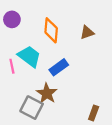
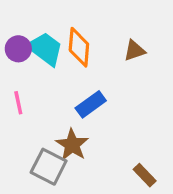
purple circle: (12, 19) -> (18, 49), moved
cyan trapezoid: (29, 56) -> (45, 49), moved
brown rectangle: (94, 113) -> (145, 175), turned -64

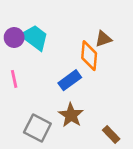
orange diamond: (79, 47) -> (89, 56), moved
brown star: (72, 145) -> (71, 115), moved

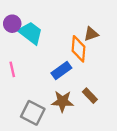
purple circle: (14, 38) -> (12, 24), moved
brown star: (71, 115) -> (62, 101), turned -30
brown rectangle: (111, 134) -> (90, 96), moved

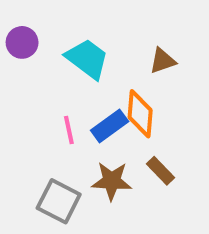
cyan trapezoid: (31, 33) -> (87, 59), moved
orange diamond: (78, 49) -> (140, 114), moved
pink line: (12, 69) -> (69, 130), moved

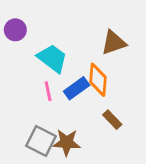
cyan trapezoid: (87, 59) -> (52, 58), moved
brown triangle: (163, 61) -> (114, 43), size x1.4
brown star: (112, 181) -> (67, 142), moved

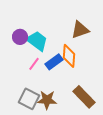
purple circle: (15, 30) -> (20, 37), moved
pink line: (48, 91) -> (34, 64), turned 48
brown rectangle: (112, 120) -> (84, 97), moved, size x1.6

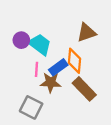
pink line: (34, 64) -> (37, 69), turned -32
brown rectangle: (84, 97) -> (84, 89), moved
brown star: (47, 100) -> (51, 82), moved

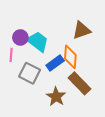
pink line: (37, 69) -> (11, 55), moved
brown star: (51, 82) -> (56, 97), moved, turned 30
gray square: (31, 107) -> (30, 73), moved

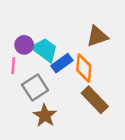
blue rectangle: (55, 63) -> (62, 63), moved
gray square: (30, 73) -> (35, 88), turned 30
brown star: (56, 97) -> (45, 116), moved

